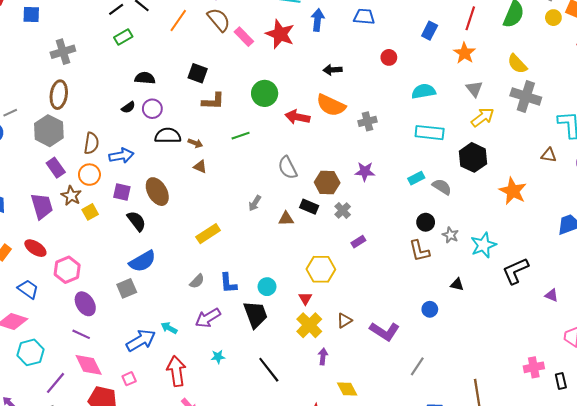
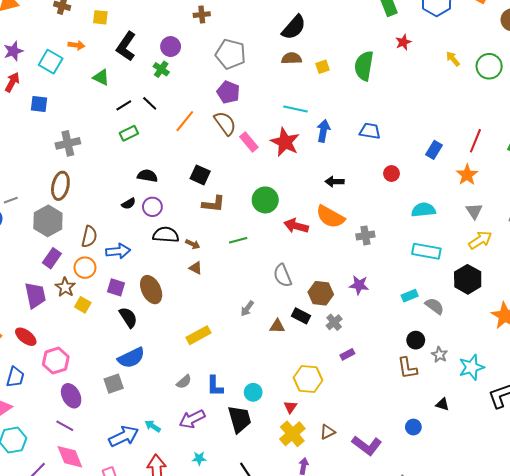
purple rectangle: (56, 168) -> (52, 258), turned 66
yellow square: (90, 212) -> (83, 305), turned -35
blue trapezoid: (28, 289) -> (15, 377), turned 65

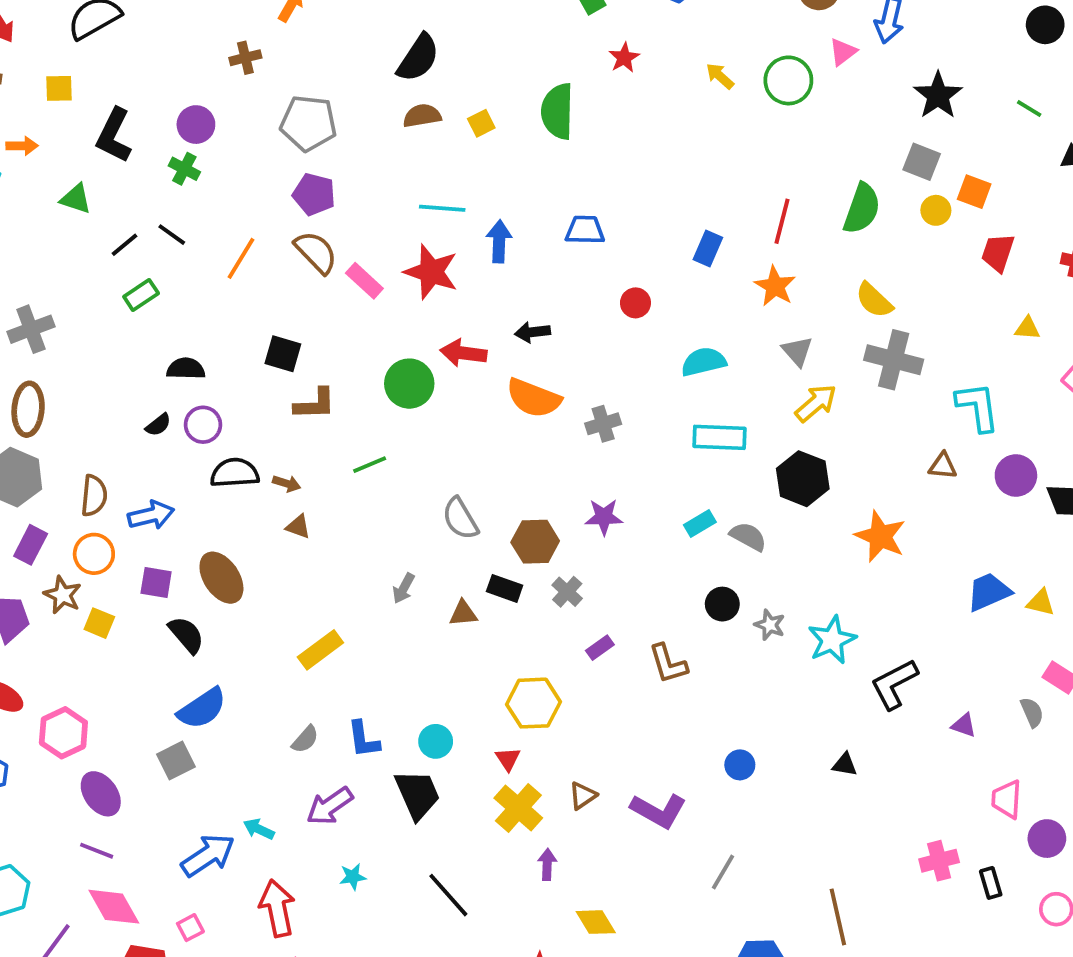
red arrow: (296, 226) -> (463, 353), moved
brown L-shape: (407, 368) -> (668, 664), moved
black triangle: (442, 404) -> (845, 764), moved

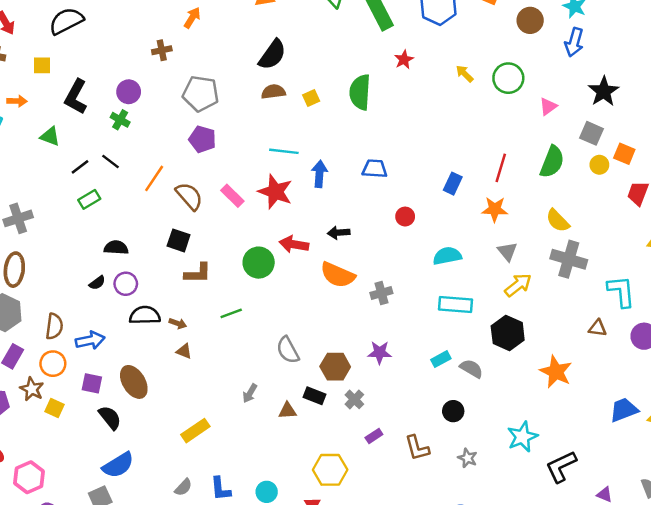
pink triangle: (843, 52) -> (548, 107), moved
brown semicircle: (316, 252) -> (189, 196), moved
orange star: (775, 286) -> (495, 209), turned -30
gray star: (770, 625) -> (468, 458), moved

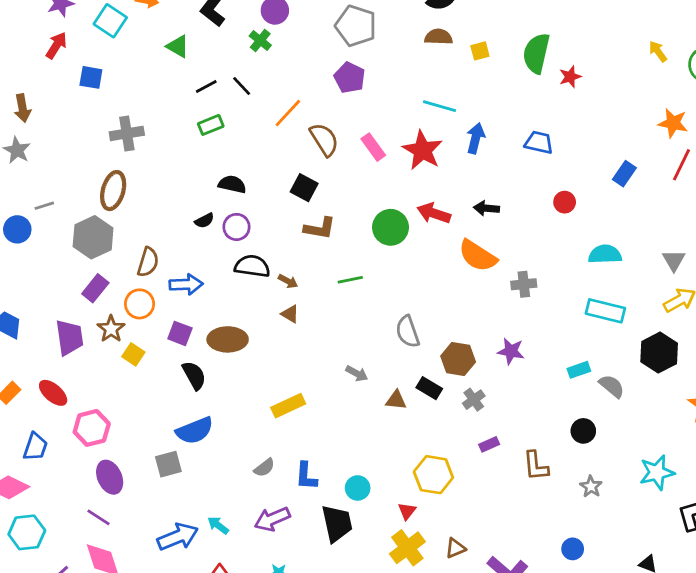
red star: (404, 60) -> (570, 77), moved
orange star: (495, 209) -> (673, 123), moved
brown ellipse: (134, 382) -> (228, 339), turned -68
gray arrow: (250, 393) -> (357, 373), turned -102

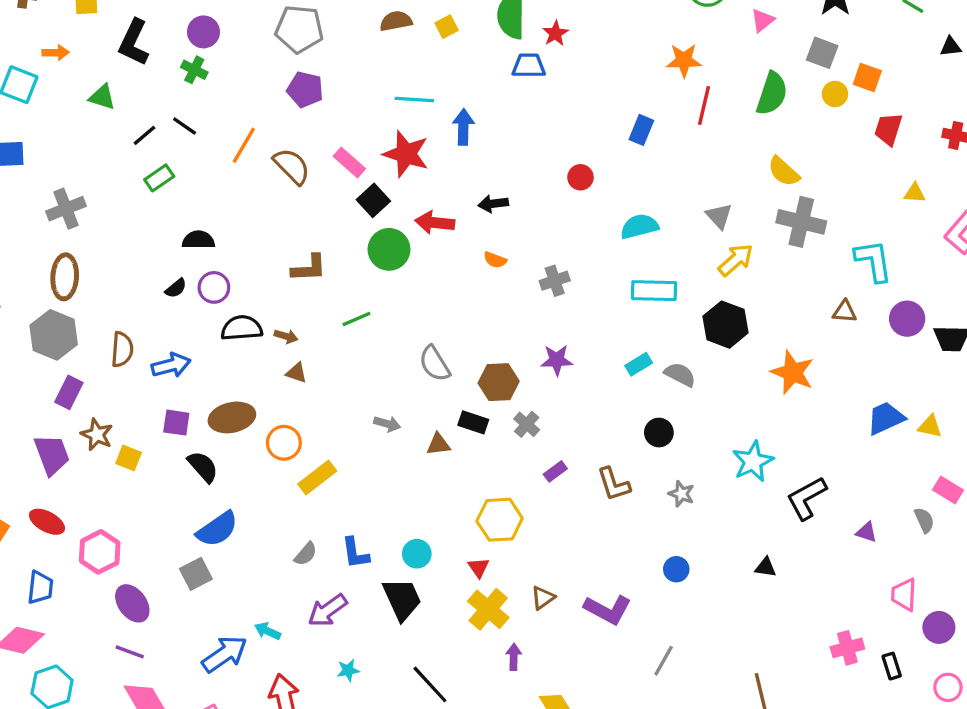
blue trapezoid: (539, 142) -> (529, 66), moved
black square: (304, 188) -> (373, 200), moved, turned 32
orange semicircle: (478, 256) -> (495, 260), size x0.5
orange circle: (140, 304) -> (284, 443), moved

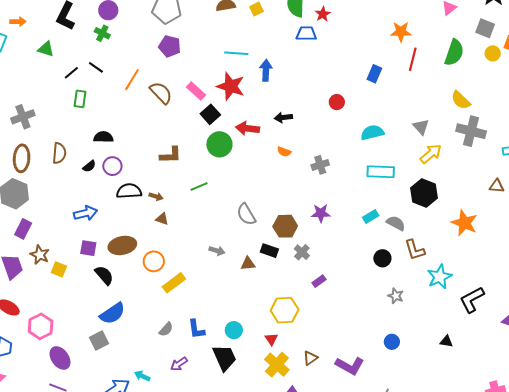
green rectangle: (159, 178) -> (80, 99), turned -48
brown semicircle: (122, 349) -> (59, 153), moved
brown L-shape: (614, 484) -> (415, 250), moved
purple arrow: (327, 610) -> (179, 364), size x0.7

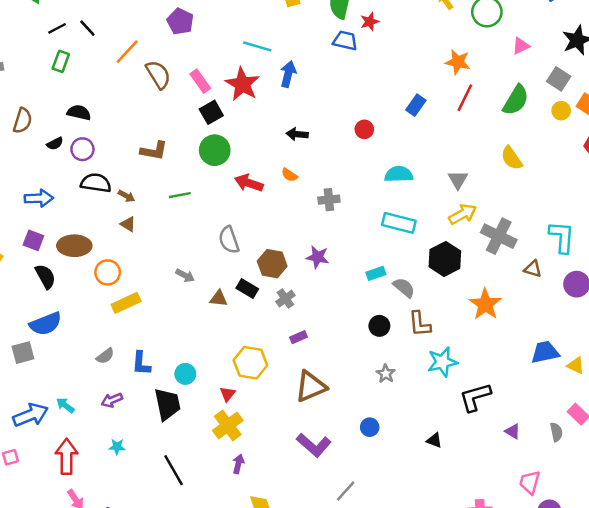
red arrow: (248, 128) -> (249, 183), moved
gray cross: (471, 131) -> (499, 236), moved
brown triangle: (310, 358) -> (311, 387), moved, size x1.8

